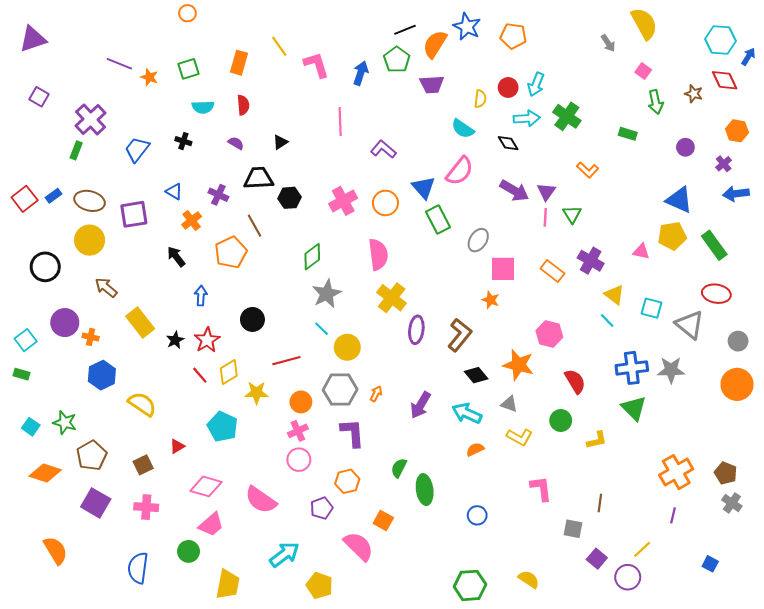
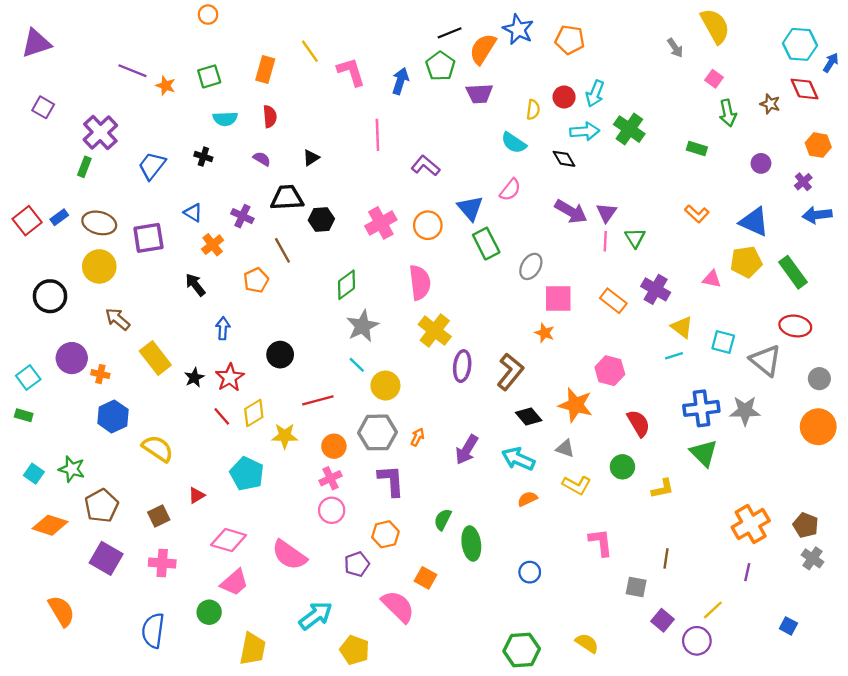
orange L-shape: (588, 170) -> (697, 214), moved
pink semicircle: (460, 171) -> (510, 190), size x0.7
orange pentagon: (231, 252) -> (256, 280), size x0.7
cyan line: (607, 320) -> (674, 356), turned -63

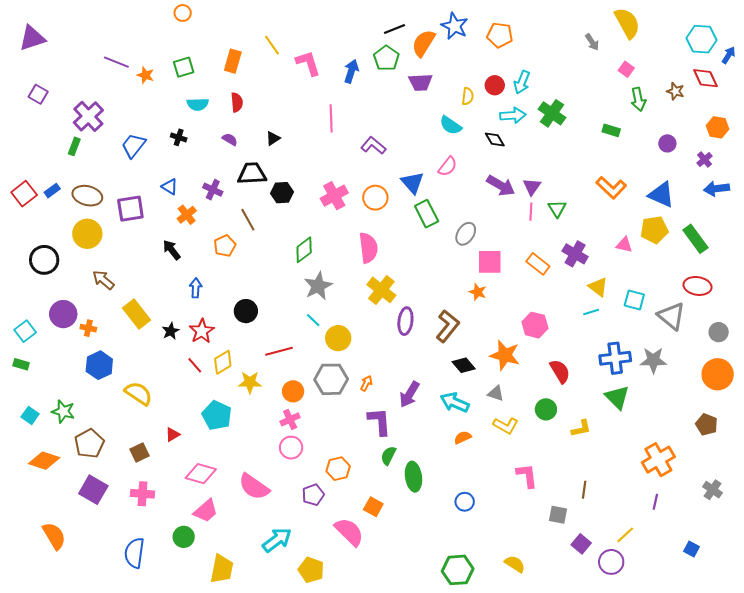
orange L-shape: (697, 214) -> (611, 188), size x1.4
purple L-shape: (391, 481) -> (379, 421), moved
brown pentagon: (806, 525) -> (707, 424), moved

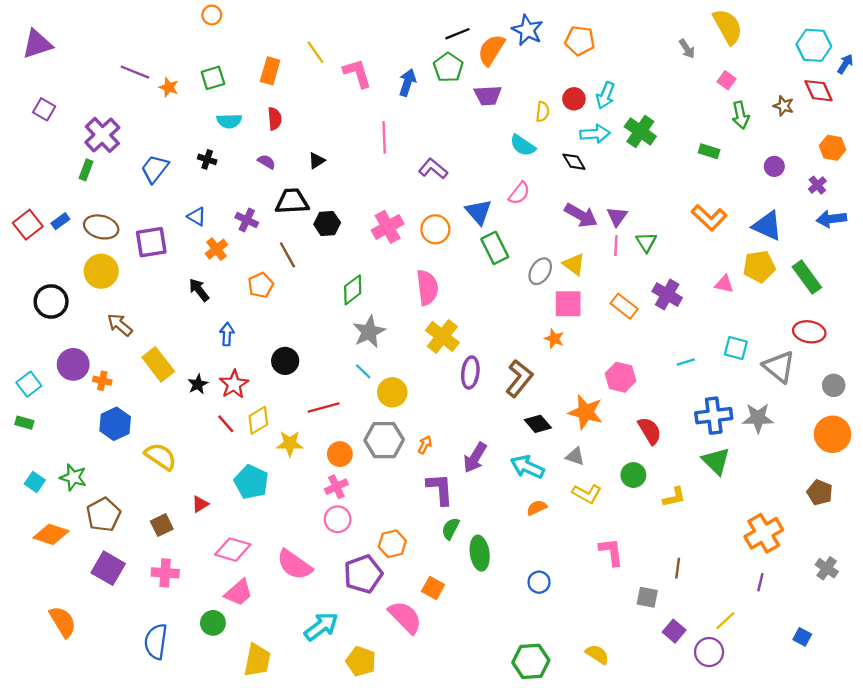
yellow triangle: (598, 287) -> (574, 264), moved
purple pentagon: (313, 495) -> (363, 574), size x1.5

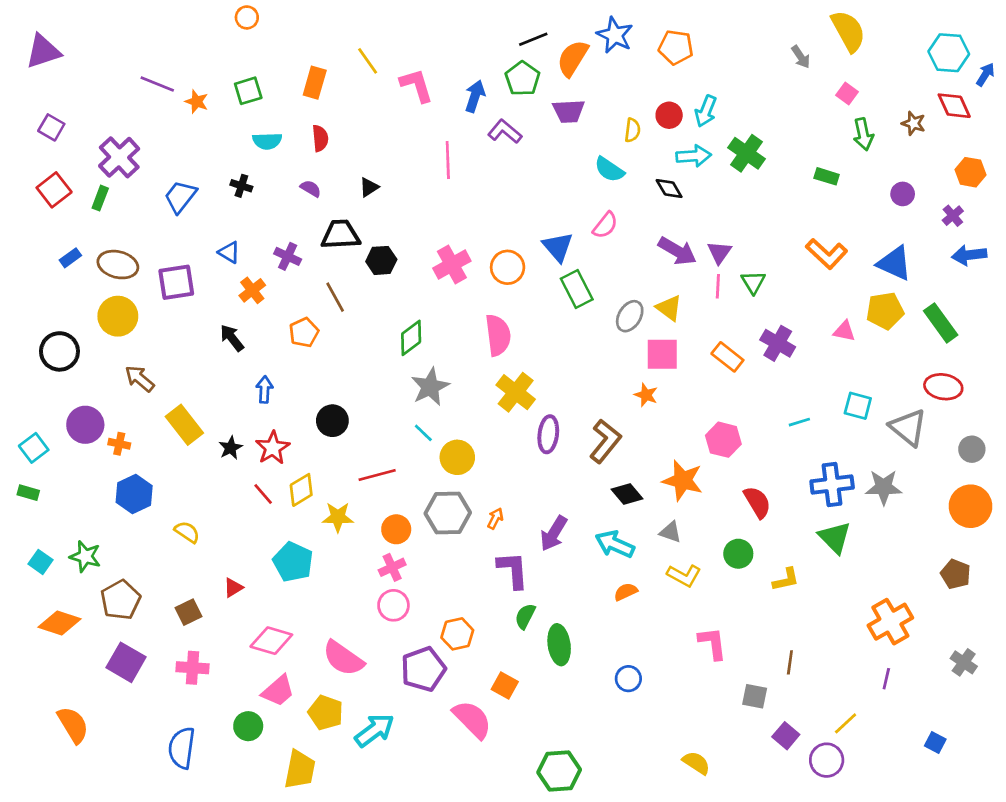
purple L-shape: (433, 169) -> (505, 131), moved
red square: (28, 225) -> (54, 190), moved
yellow semicircle: (161, 456) -> (187, 532), size x0.7
yellow pentagon: (361, 661) -> (326, 713), moved
green hexagon: (531, 661) -> (559, 771), moved

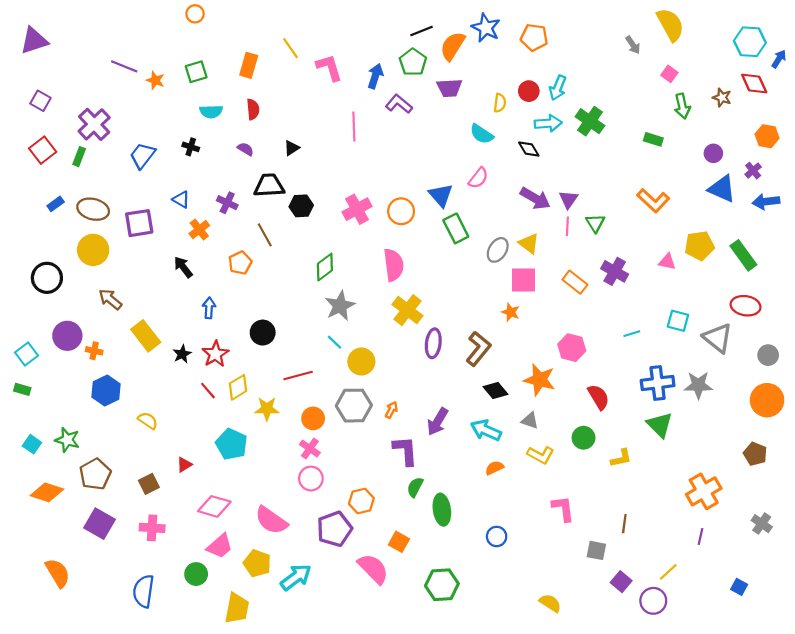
blue triangle: (894, 263) -> (722, 189), moved
pink cross: (392, 567) -> (310, 448), turned -30
green hexagon: (559, 771) -> (442, 585), moved

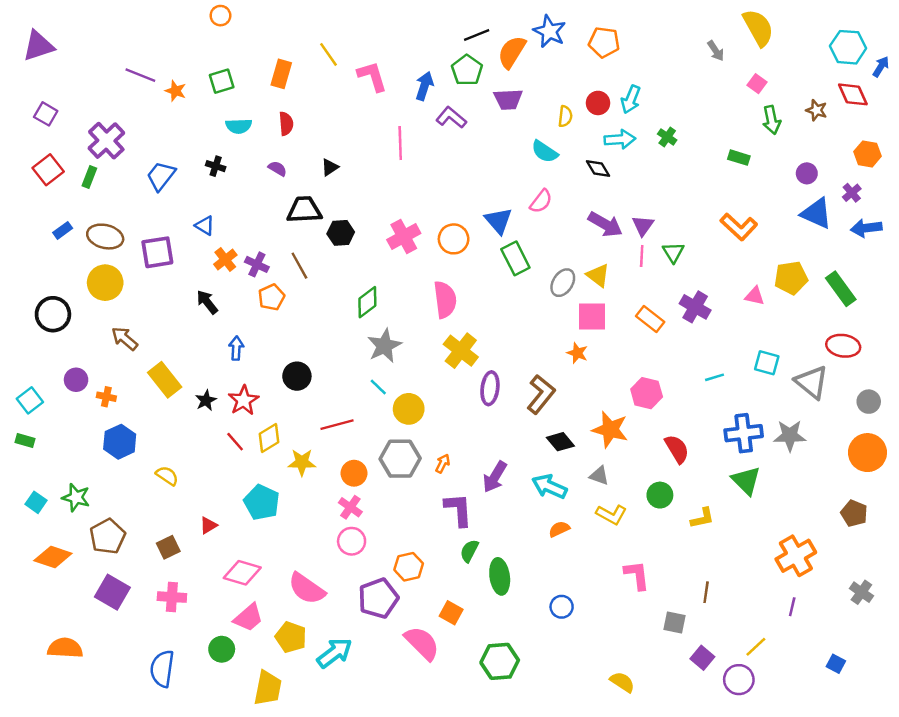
green cross: (590, 121) -> (667, 137), size x0.6
purple cross: (227, 203) -> (257, 264), moved
purple circle: (67, 336) -> (76, 380), size x0.7
orange semicircle: (58, 573) -> (65, 648), turned -56

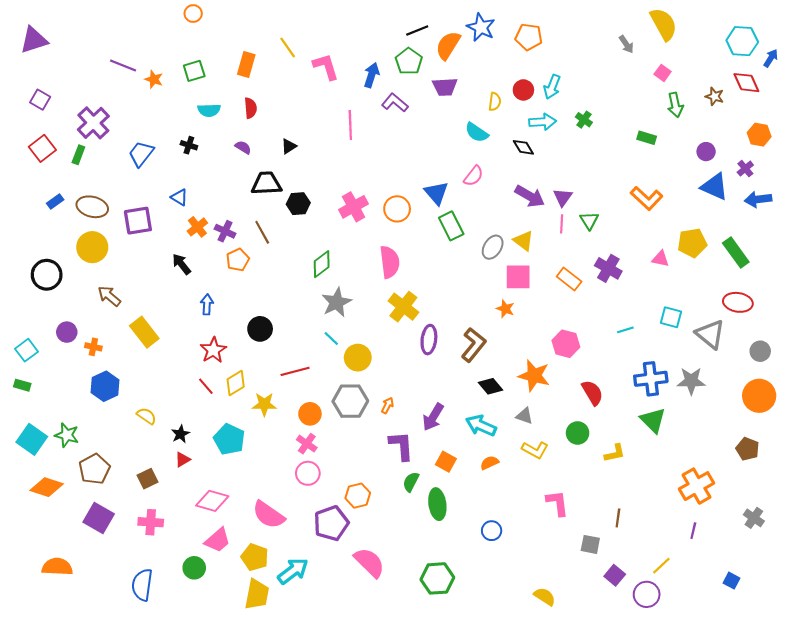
black star: (206, 400) -> (180, 434), moved
cyan square: (36, 502) -> (32, 439), size x1.6
orange square: (451, 613) -> (446, 462), moved
yellow trapezoid: (268, 688) -> (257, 594), moved

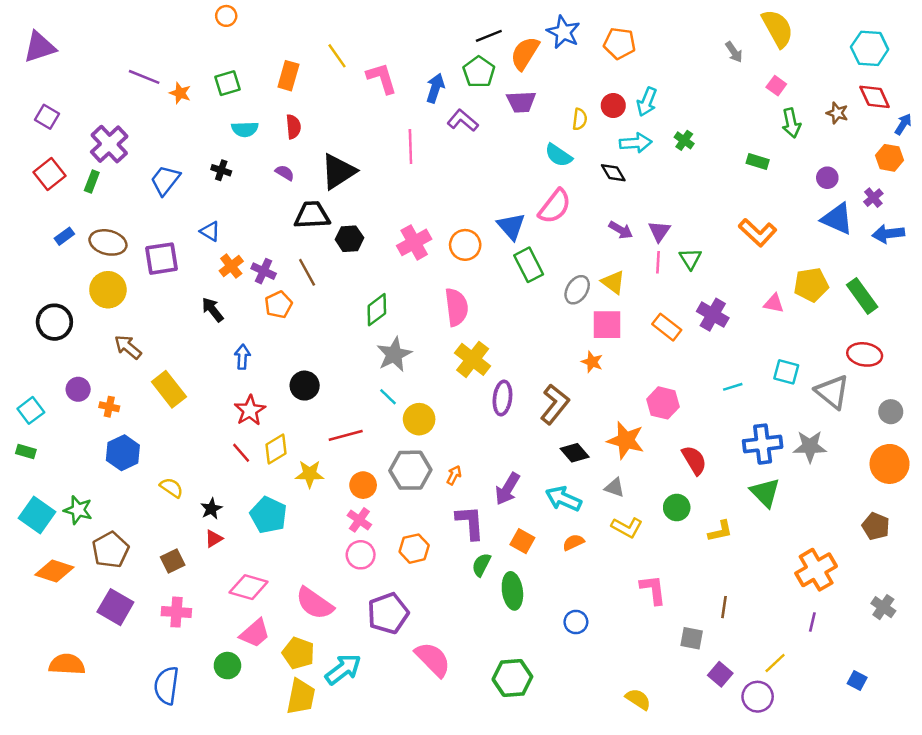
blue arrow: (771, 58) -> (903, 124), moved
black triangle: (289, 146) -> (338, 171), size x2.0
pink semicircle: (473, 176) -> (555, 206), size x1.4
purple arrow: (530, 196) -> (621, 230), size x0.7
orange hexagon: (358, 496) -> (414, 549), moved

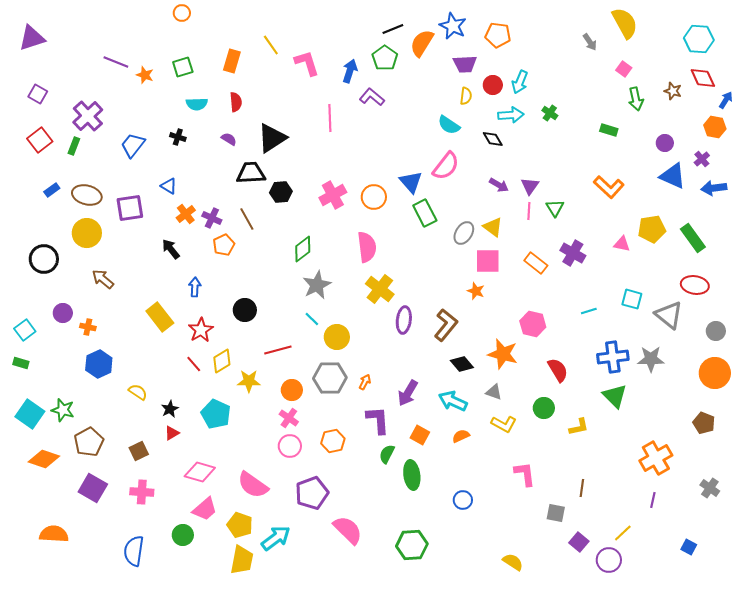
purple trapezoid: (521, 102) -> (465, 64), moved
yellow rectangle: (169, 389) -> (160, 317), moved

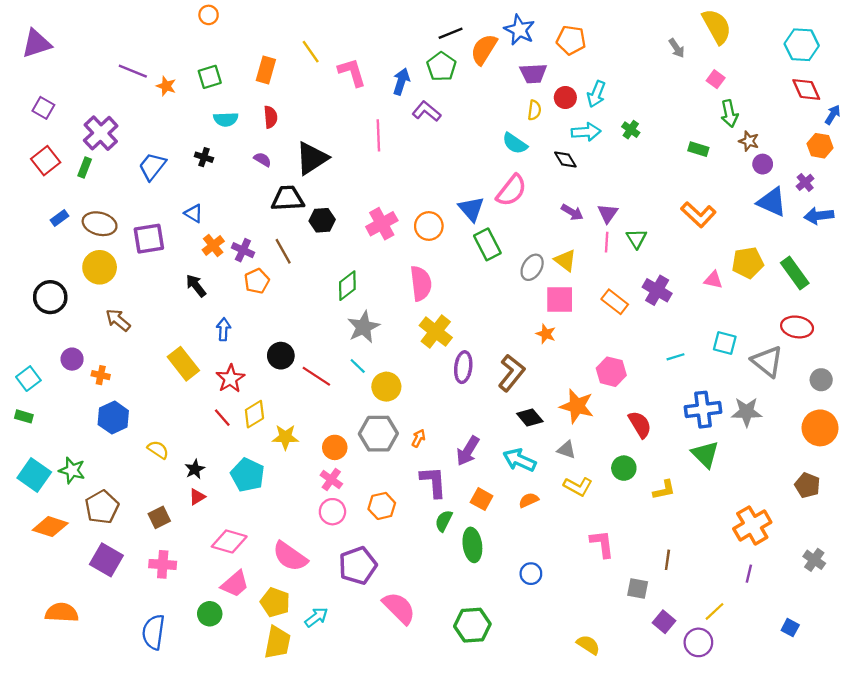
brown star: (673, 91) -> (749, 141), moved
red line: (278, 350) -> (316, 376), moved, turned 48
cyan arrow: (276, 538) -> (316, 617), size x0.7

